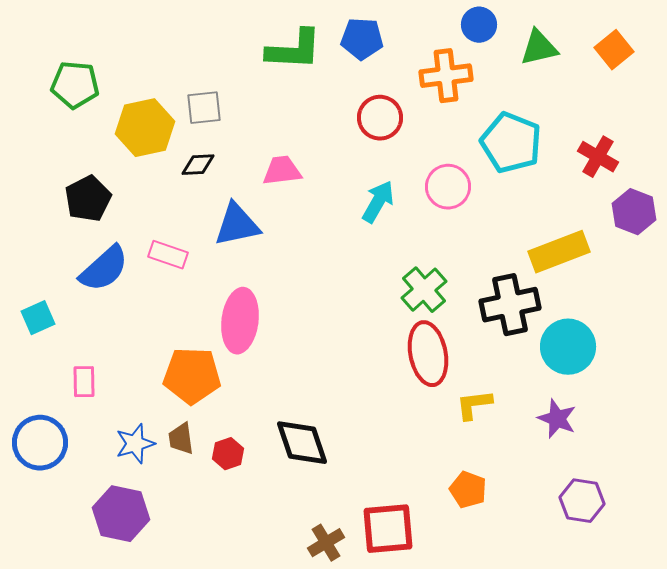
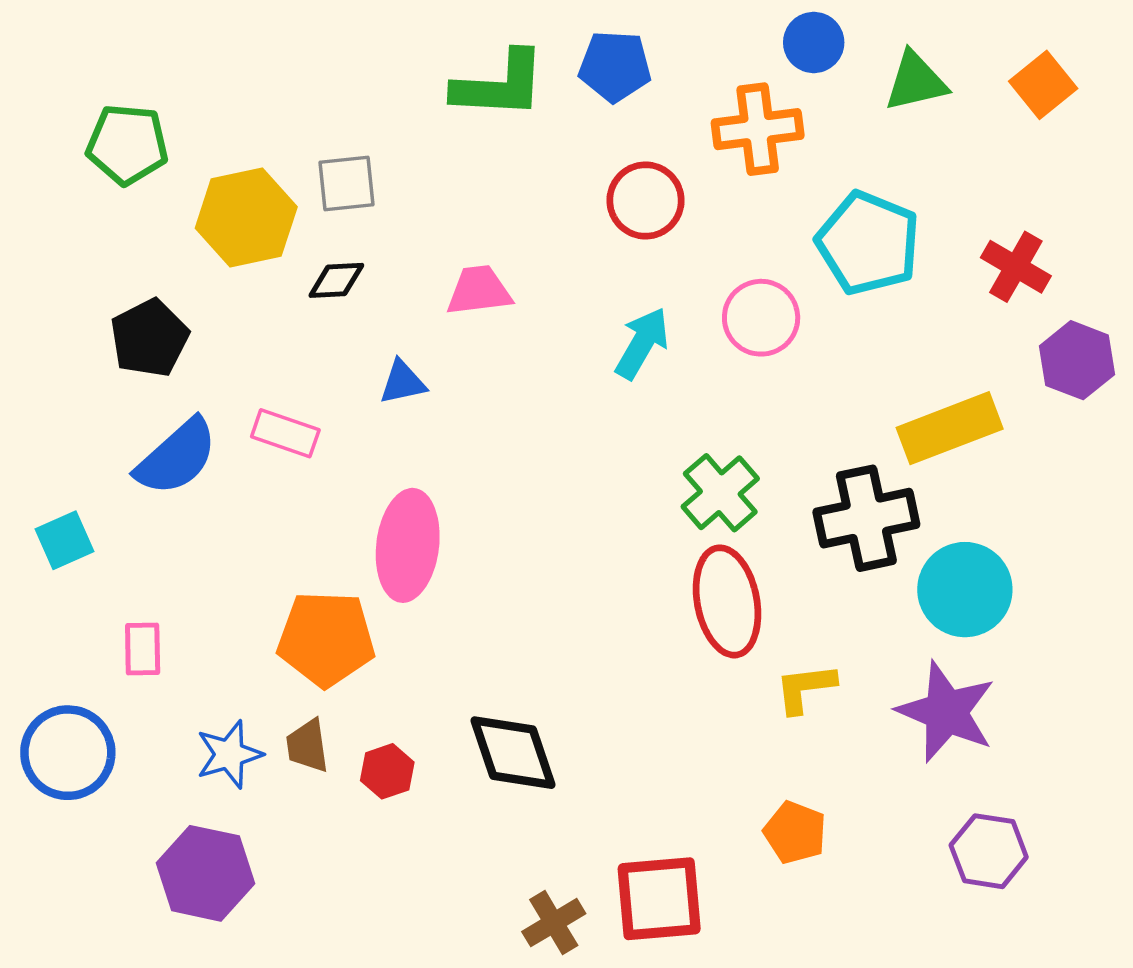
blue triangle: (237, 225) -> (403, 382), size x0.6
purple star: (557, 419) -> (946, 712), size x1.5

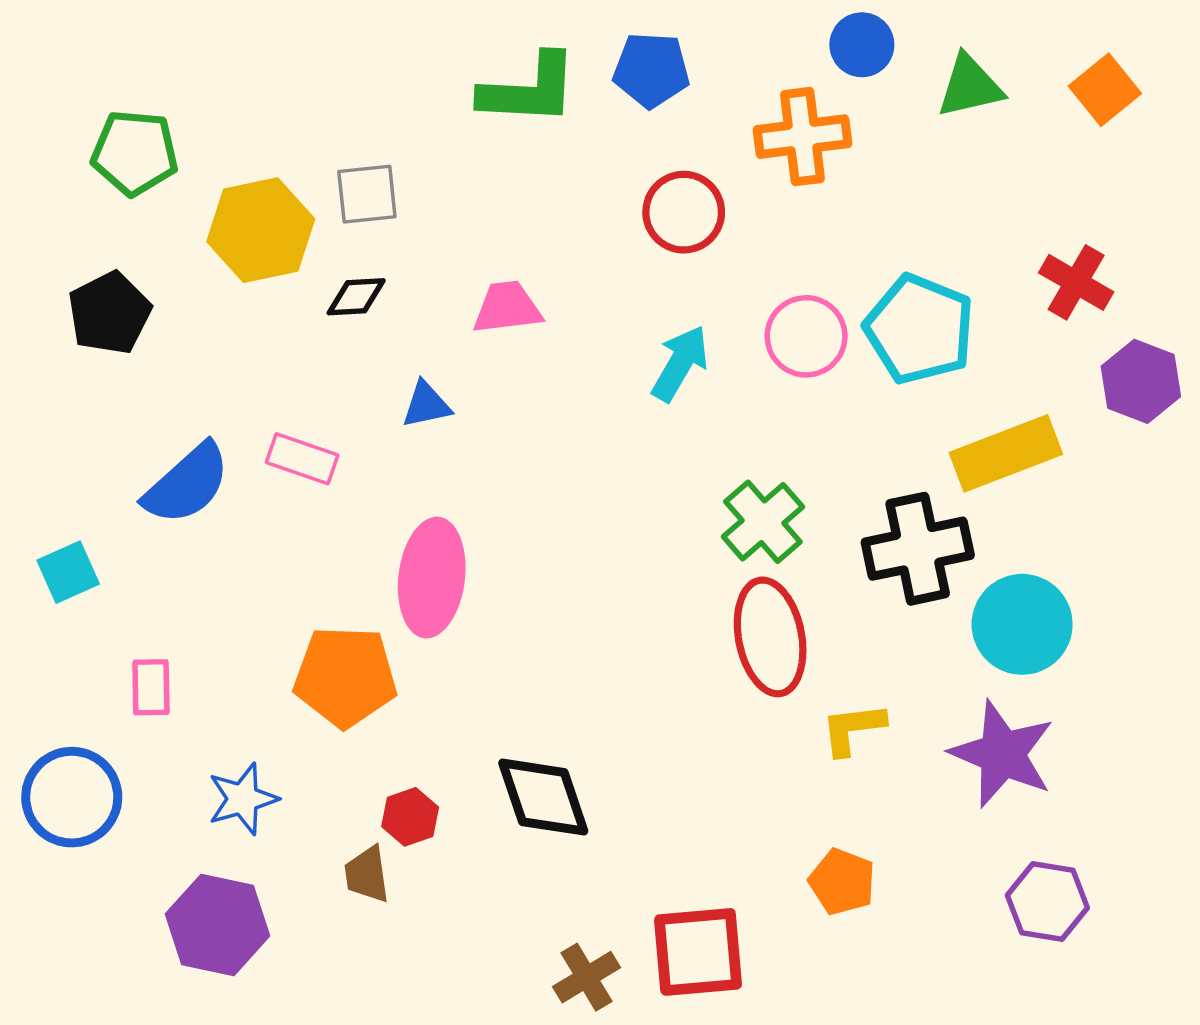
cyan pentagon: (868, 243) -> (919, 329), moved
black pentagon: (149, 338) -> (110, 313), moved
brown trapezoid: (307, 746) -> (367, 875), moved

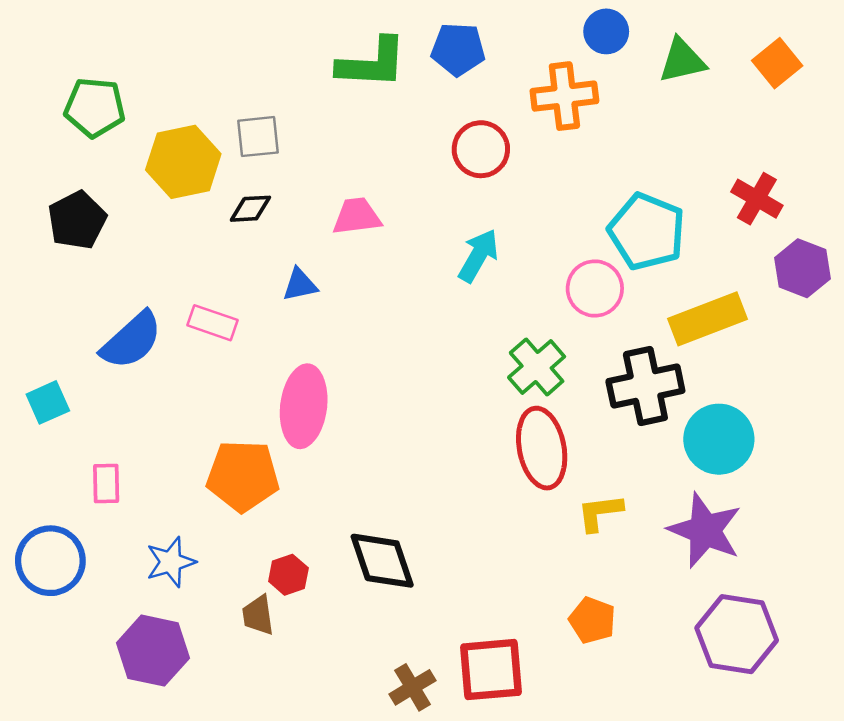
pink circle: (806, 336) -> (595, 288), moved
purple hexagon: (1047, 902) -> (737, 634), size x1.4

